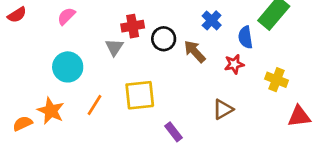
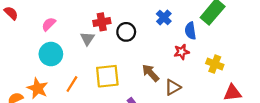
red semicircle: (17, 15) -> (11, 13), turned -104
pink semicircle: (66, 16) -> (49, 24), moved
brown arrow: (195, 51) -> (151, 73), moved

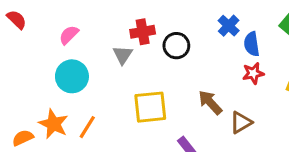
blue semicircle: (190, 31) -> (252, 44), moved
orange line: (72, 84) -> (87, 127), moved

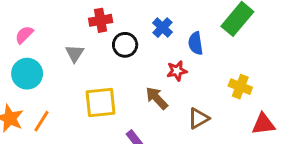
blue cross: (229, 26) -> (162, 28), moved
red cross: (143, 32) -> (101, 20), moved
red star: (253, 73) -> (177, 71), moved
brown triangle: (241, 122) -> (198, 118), moved

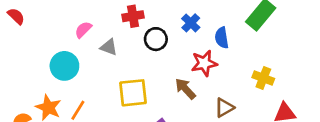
pink semicircle: (24, 35) -> (83, 30), moved
gray triangle: (75, 53) -> (109, 47), turned -42
red star: (177, 71) -> (204, 63), size x1.4

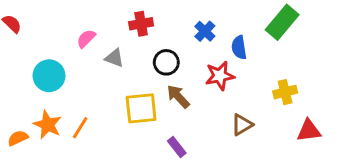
black circle: (156, 39) -> (166, 62), moved
cyan circle: (64, 66) -> (49, 76), moved
yellow cross: (263, 78) -> (285, 92), turned -35
brown arrow: (185, 89) -> (178, 97), moved

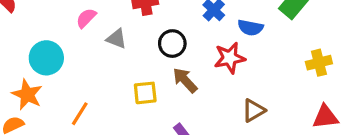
blue semicircle: (239, 48) -> (250, 28), turned -70
yellow cross: (285, 92) -> (319, 63), moved
yellow square: (141, 108) -> (145, 93), size x0.7
orange star: (48, 125) -> (27, 95), moved

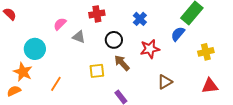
blue semicircle: (250, 28) -> (178, 34), moved, turned 119

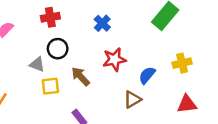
blue semicircle: (178, 34) -> (147, 75), moved
gray triangle: (79, 37) -> (37, 64), moved
black circle: (114, 40) -> (58, 49), moved

